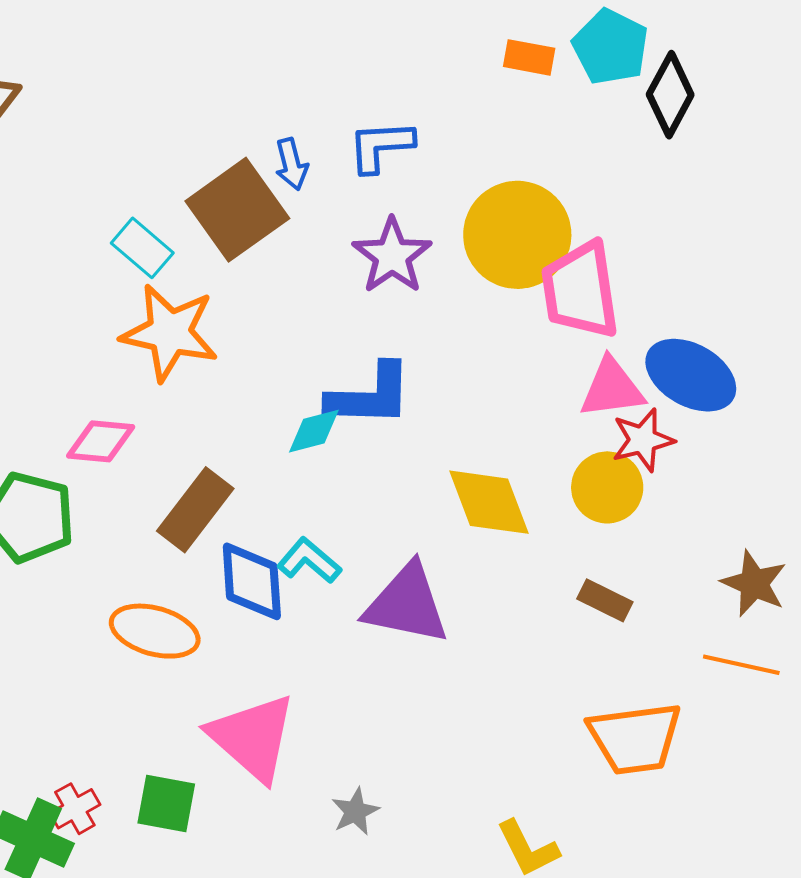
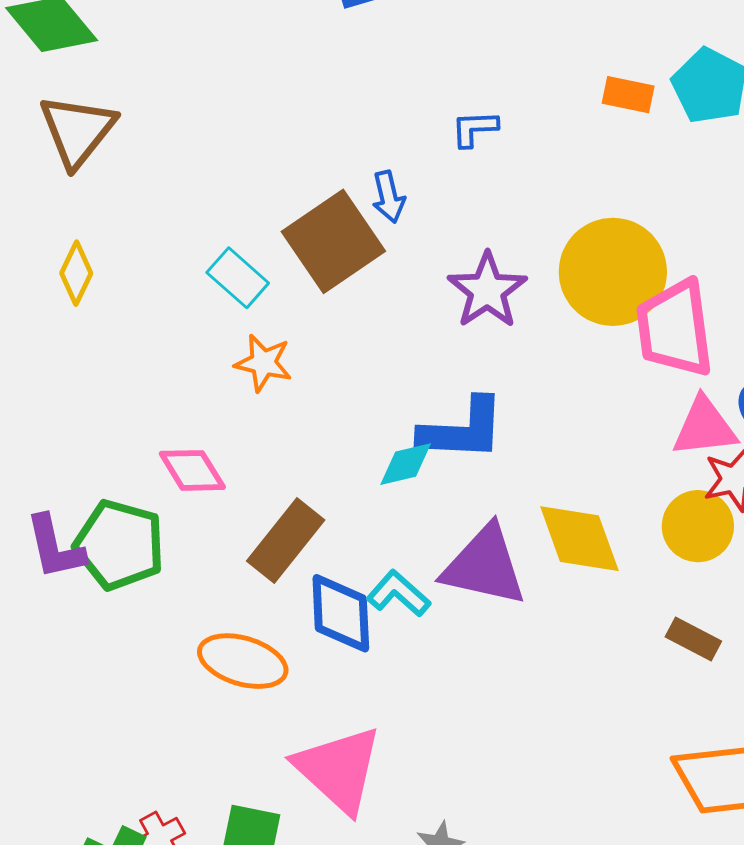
blue L-shape: (381, 146) -> (474, 129), moved, size x0.7
orange star: (170, 333) -> (263, 363), size x0.6
pink diamond: (101, 441) -> (192, 470), turned 52
purple triangle: (407, 604) -> (484, 566), moved

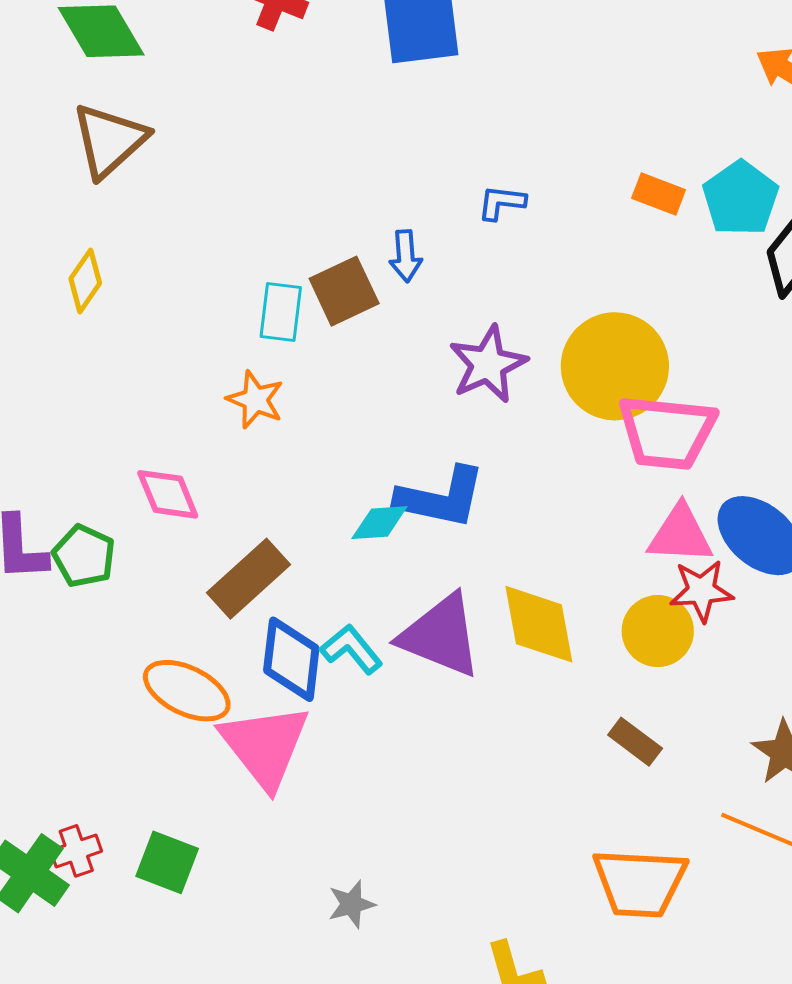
brown square: (333, 241) -> (344, 291), size x0.7
cyan rectangle: (238, 278) -> (281, 312), moved, turned 46
pink trapezoid: (675, 328) -> (667, 432), turned -86
green pentagon: (119, 545) -> (84, 556), size x0.7
pink triangle: (339, 769) -> (265, 746), moved

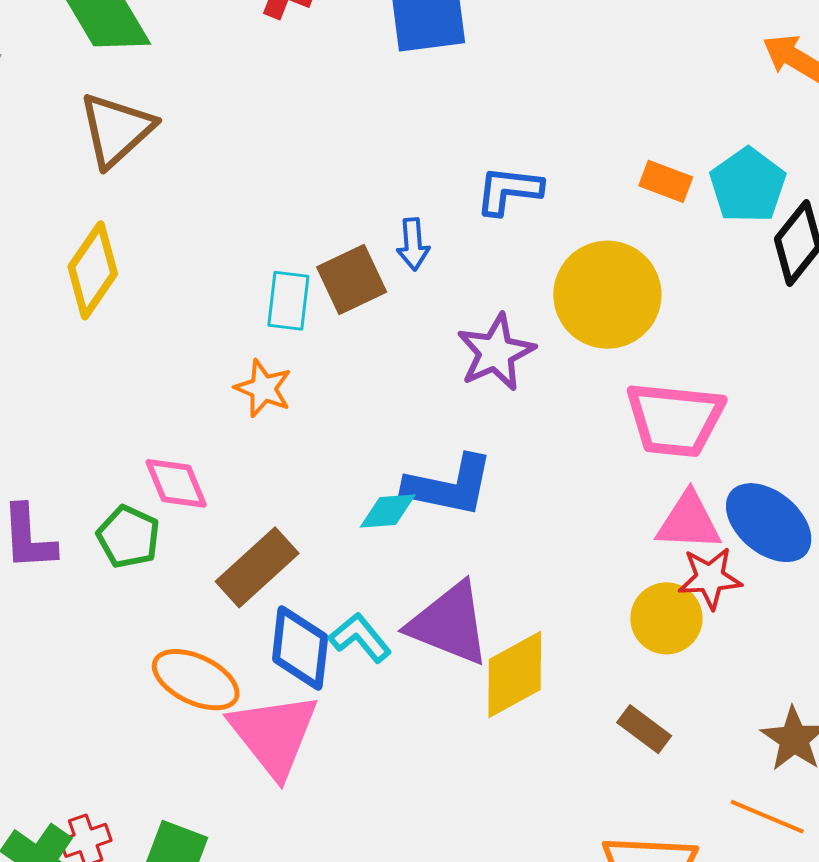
blue L-shape: (501, 203) -> (509, 190), size x1.4
yellow diamond: (85, 281) -> (93, 270), size x1.5
yellow circle: (615, 366) -> (607, 295), moved
green pentagon: (84, 556) -> (128, 537), moved
yellow diamond: (539, 624) -> (515, 675), moved, turned 72

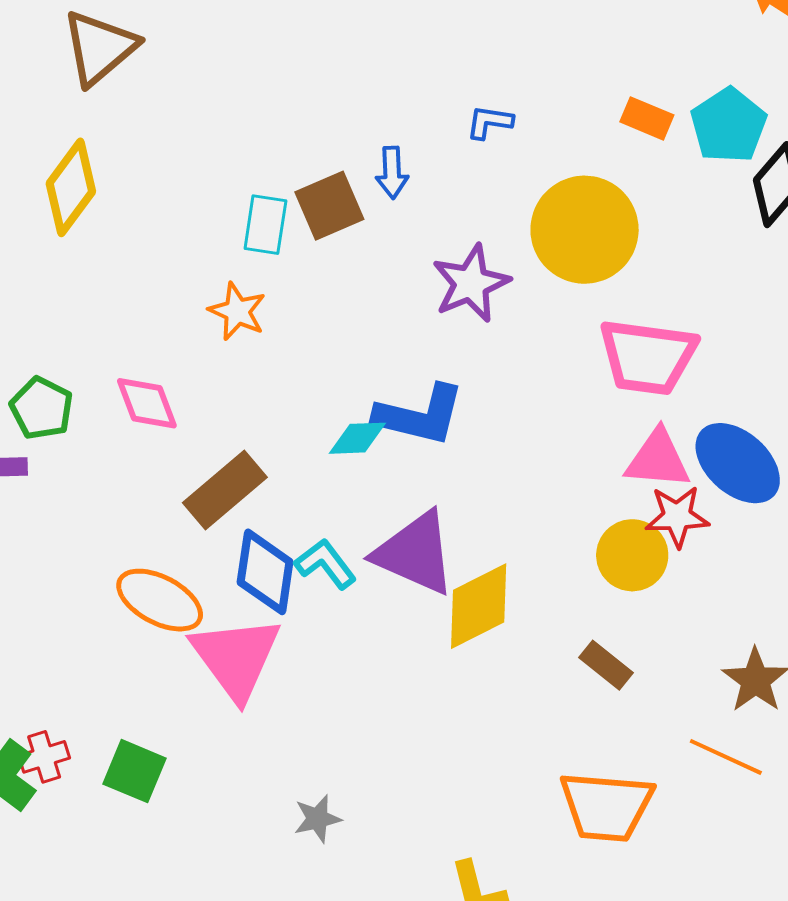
blue L-shape: (509, 190) -> (489, 122), size x0.7
green pentagon: (128, 537) -> (41, 408), moved

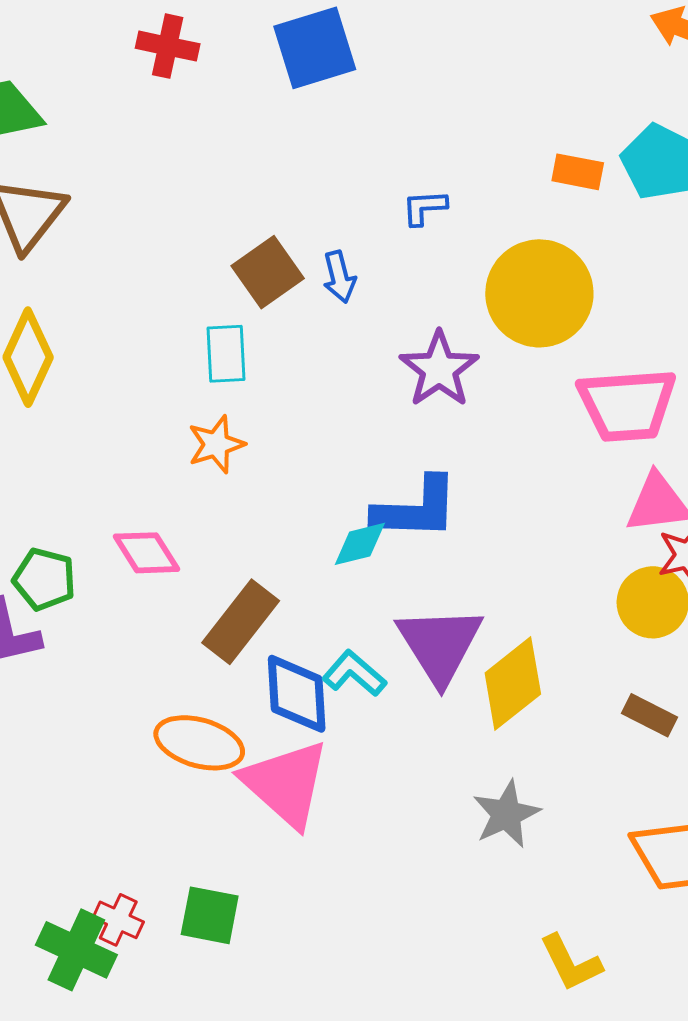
brown square: (329, 206) -> (268, 272), moved
orange star: (237, 311) -> (216, 444), turned -30
purple triangle: (415, 553) -> (440, 645), turned 46
red cross: (44, 757) -> (118, 920), turned -36
gray star: (317, 819) -> (506, 814), moved, size x1.4

